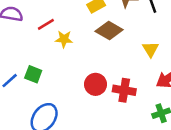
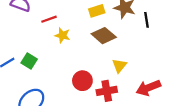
yellow triangle: (151, 49) -> (119, 66), moved
red cross: (124, 90) -> (107, 91), turned -30

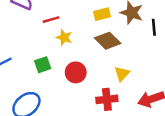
green square: (29, 61) -> (43, 65), moved, turned 35
red circle: (82, 81) -> (76, 72), moved

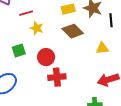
yellow triangle: (122, 74) -> (102, 48), moved, turned 40
red cross: (107, 99) -> (57, 77), moved

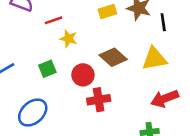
brown diamond: (73, 31) -> (113, 57), moved
yellow triangle: (102, 48) -> (154, 59), size x1.5

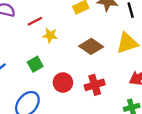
red circle: (83, 75) -> (63, 82), moved
red cross: (99, 100) -> (95, 85), moved

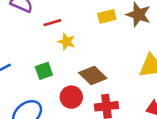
brown diamond: (91, 46) -> (93, 76), moved

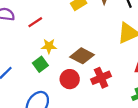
yellow star: (67, 42) -> (49, 46), moved

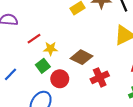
red line: (35, 22) -> (34, 39), moved
red circle: (70, 79) -> (60, 79), moved

